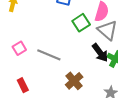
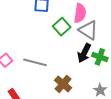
black arrow: (100, 53) -> (84, 53), turned 72

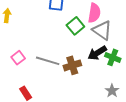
black arrow: (84, 53) -> (97, 53), turned 30
brown cross: (63, 84) -> (72, 65), moved, turned 30

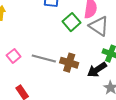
black arrow: (97, 53) -> (97, 70), moved
brown cross: (72, 65) -> (69, 63), turned 36

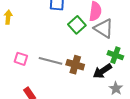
pink square: (14, 56) -> (21, 59), turned -32

